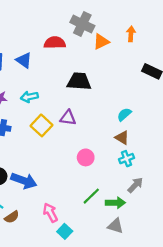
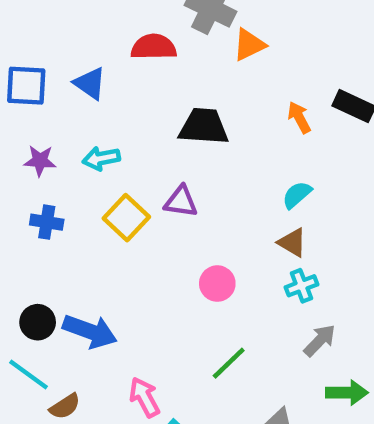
orange arrow: (131, 34) -> (299, 117), moved, turned -32
green arrow: (115, 203) -> (347, 393), moved

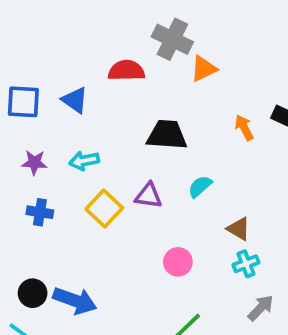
cyan semicircle: (297, 195) -> (200, 186), moved

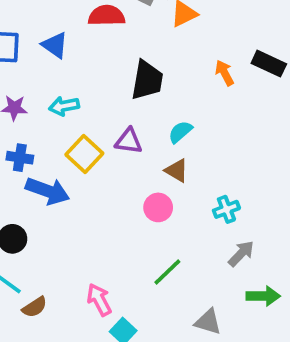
black trapezoid: (167, 135) -> (147, 80), turned 96
brown triangle: (239, 229) -> (177, 171), moved
blue arrow: (75, 301) -> (47, 191), moved

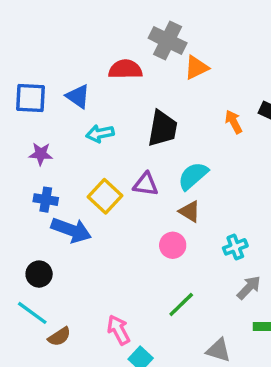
cyan arrow: (64, 106) -> (100, 134), moved
cyan semicircle: (180, 132) -> (193, 176), size x1.4

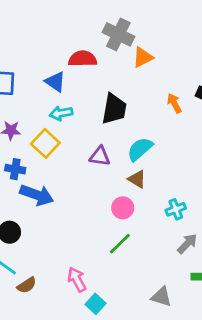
blue triangle: (78, 96) -> (55, 82), moved
yellow square: (105, 196) -> (45, 143), moved
green line: (181, 304) -> (120, 244), moved

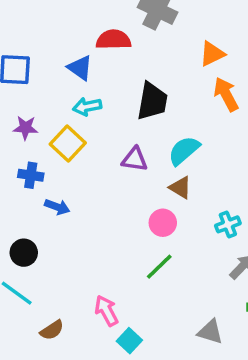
orange triangle: (143, 57) -> (212, 54), moved
orange arrow: (174, 103) -> (226, 94), size x1.4
blue arrow: (37, 195) -> (57, 207), size x0.6
brown semicircle: (27, 285) -> (52, 330), moved

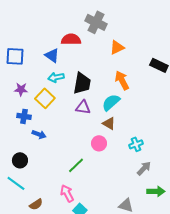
orange triangle: (212, 54) -> (117, 47), moved
orange arrow: (226, 94) -> (122, 80), moved
black trapezoid: (152, 101) -> (82, 83), moved
green line: (159, 267) -> (76, 165), moved

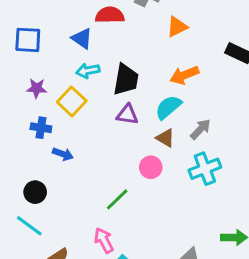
orange arrow: (122, 80) -> (184, 75), turned -84
cyan cross: (136, 144) -> (205, 169), size x1.5
gray arrow: (144, 168) -> (200, 129), moved

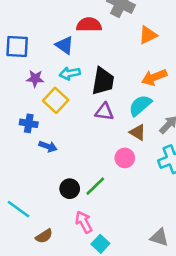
purple star: (37, 88) -> (35, 79), moved
black circle: (35, 192) -> (70, 189), moved

